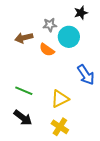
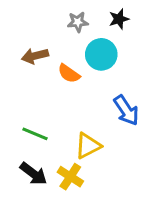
gray star: (50, 25) -> (78, 22), moved
yellow cross: (60, 127) -> (70, 177), moved

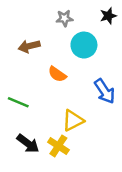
black star: (119, 19) -> (108, 16), moved
orange semicircle: (69, 74) -> (57, 74), moved
green line: (35, 134) -> (18, 102), moved

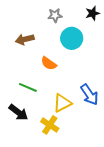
blue arrow: (105, 91) -> (89, 95), moved
green line: (18, 102) -> (28, 87), moved
black arrow: (28, 144) -> (18, 112), moved

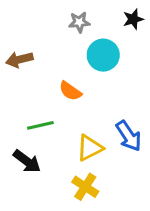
brown arrow: (25, 39) -> (19, 60), moved
green line: (28, 87) -> (40, 125), turned -36
yellow cross: (50, 125) -> (85, 187), moved

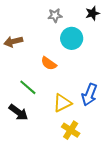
green line: (40, 125) -> (28, 87), turned 54
blue arrow: (129, 136) -> (89, 95), turned 55
yellow cross: (85, 187) -> (71, 130), moved

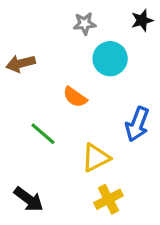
blue arrow: (89, 95) -> (137, 124), moved
black arrow: (18, 112) -> (29, 199), moved
yellow cross: (71, 130) -> (109, 199), turned 30

